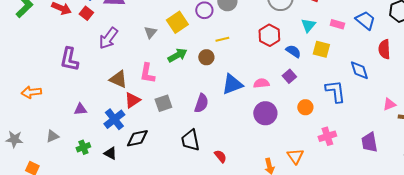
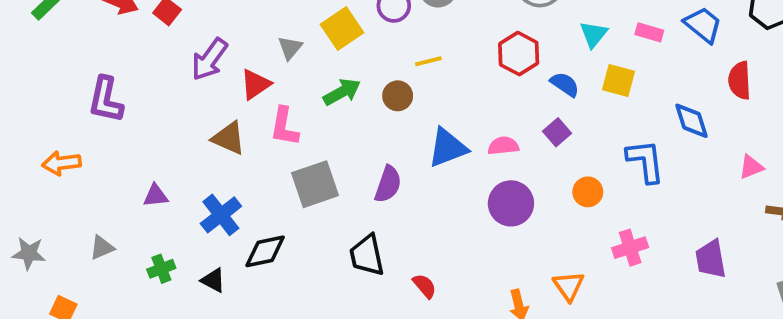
purple L-shape: (69, 59) -> (106, 100), moved
red triangle: (132, 100) -> (255, 84), moved
gray square: (163, 103) -> (315, 184), size x1.4
pink triangle: (389, 104) -> (751, 167), moved

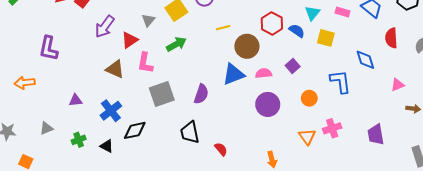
blue semicircle: (565, 84) -> (297, 31), moved
brown circle: (398, 96) -> (247, 46), moved, size x1.5
orange triangle: (569, 286) -> (307, 137), moved

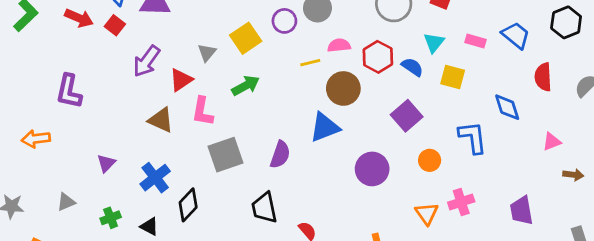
purple square: (293, 66) -> (407, 116), size x1.5
pink semicircle: (264, 73) -> (339, 45), moved
purple triangle: (76, 100) -> (106, 163), turned -40
black diamond: (135, 130) -> (188, 205), turned -35

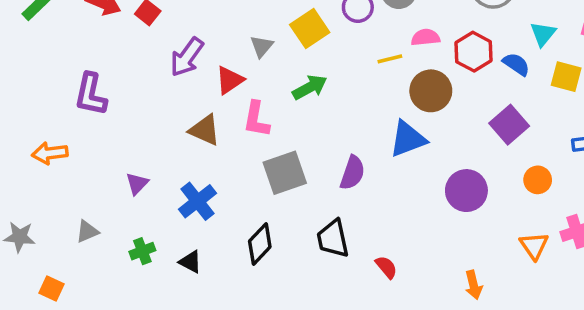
black diamond: (188, 205) -> (260, 244), moved

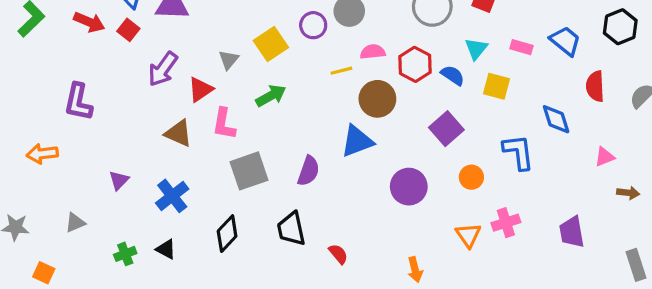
green cross: (142, 251) -> (125, 254), moved

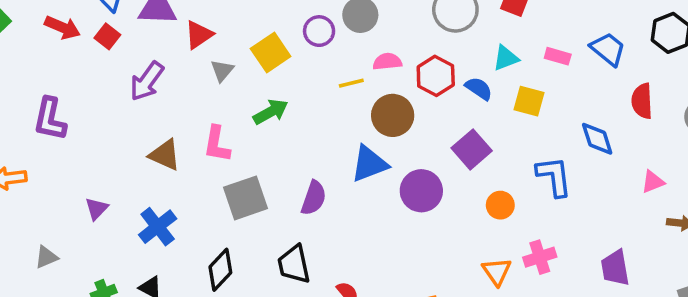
cyan triangle: (476, 49) -> (506, 58), turned 30
red triangle: (200, 89) -> (199, 35), moved
purple circle: (409, 187) -> (421, 191), moved

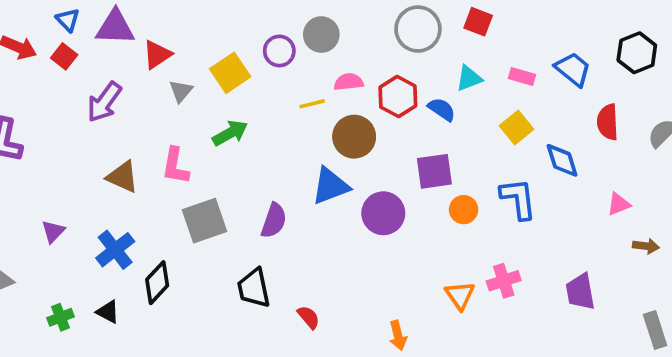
yellow square: (529, 101) -> (516, 128), moved, turned 36
purple square: (472, 149) -> (434, 171), turned 33
orange circle: (500, 205) -> (464, 210), moved
black diamond: (220, 270) -> (157, 283), moved

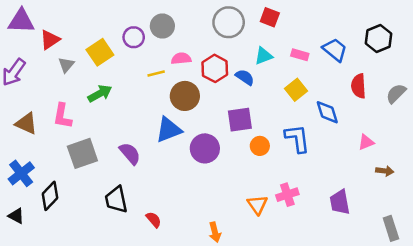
purple semicircle: (274, 221) -> (130, 153), turned -60

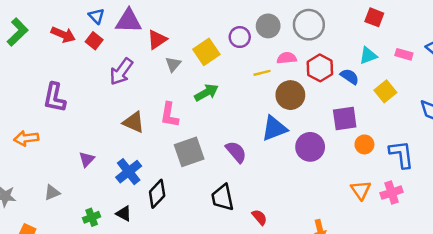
gray circle: (229, 22) -> (309, 25), moved
yellow square: (296, 90) -> (385, 91), moved
blue L-shape: (297, 138) -> (401, 154), moved
orange triangle: (257, 205) -> (361, 190), moved

